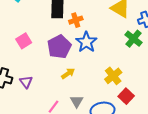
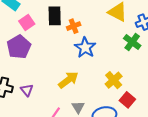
pink square: (24, 41) -> (27, 23), moved
purple pentagon: (59, 47) -> (19, 47), moved
yellow arrow: (68, 74) -> (68, 80), size x1.5

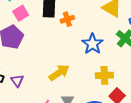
blue star: (85, 48) -> (93, 44), moved
yellow cross: (114, 80) -> (104, 75), turned 36

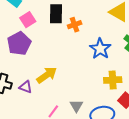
yellow arrow: (59, 73) -> (47, 75), moved
purple triangle: (17, 81) -> (26, 87), turned -32

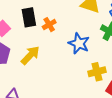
yellow arrow: (47, 75) -> (30, 55), moved

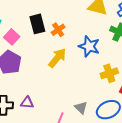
yellow arrow: (30, 55) -> (57, 58), moved

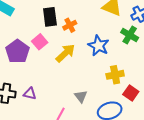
pink square: (12, 37) -> (40, 42), moved
gray triangle: (81, 108) -> (81, 96), moved

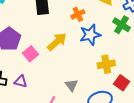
orange cross: (70, 25) -> (78, 14), moved
pink square: (40, 42) -> (31, 54), moved
blue star: (99, 46) -> (90, 35), turned 30

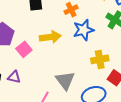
yellow arrow: (57, 42) -> (50, 37), turned 35
gray triangle: (71, 85) -> (65, 80), size x1.5

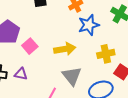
yellow arrow: (50, 37) -> (65, 49), moved

